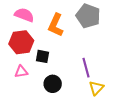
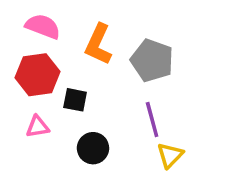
gray pentagon: (88, 16) -> (152, 60), moved

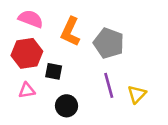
yellow triangle: (170, 155) -> (137, 94), moved

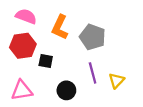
pink triangle: (27, 90) -> (22, 90), moved, size x1.5
black circle: (67, 106) -> (66, 90), moved

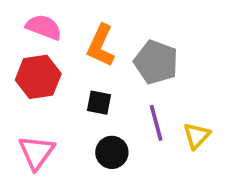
black square: (46, 61) -> (99, 103), moved
pink triangle: (22, 90) -> (36, 152), turned -45

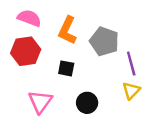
purple line: (156, 123) -> (131, 64), moved
pink triangle: (36, 152) -> (40, 102), moved
black circle: (112, 152) -> (87, 103), moved

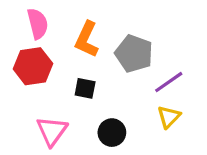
pink semicircle: (29, 18) -> (38, 24), turned 55
purple line: (131, 64) -> (169, 82), turned 70

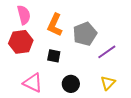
gray pentagon: (134, 54) -> (85, 34), turned 30
yellow triangle: (169, 117) -> (108, 83), moved
pink triangle: (52, 131) -> (33, 83), turned -40

